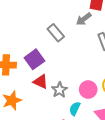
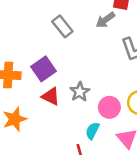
gray rectangle: (56, 33) -> (62, 26), moved
gray star: (59, 90) -> (80, 92), moved

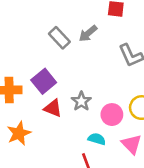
gray arrow: (105, 20) -> (88, 33), moved
cyan semicircle: (92, 131) -> (97, 139), turned 84

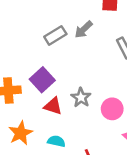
gray rectangle: (59, 38) -> (55, 35), turned -75
cyan semicircle: (97, 139) -> (56, 141), moved

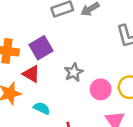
red triangle: (53, 106) -> (31, 74), moved

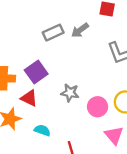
gray star: (74, 72) -> (70, 93), turned -30

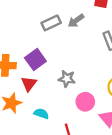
red triangle: (29, 98) -> (29, 84), turned 42
pink circle: (98, 107) -> (85, 102), moved

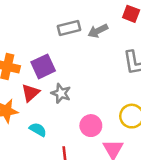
gray star: (67, 79) -> (61, 93), moved

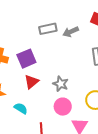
red triangle: (30, 93) -> (32, 82), moved
gray star: (61, 93) -> (61, 84), moved

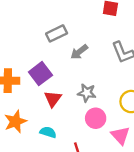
gray arrow: (71, 32) -> (79, 52), moved

